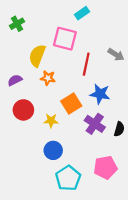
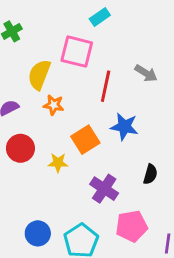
purple cross: (95, 124) -> (104, 189), moved
blue circle: (53, 150) -> (38, 233), moved

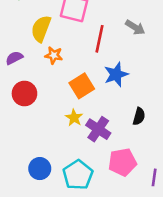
blue star: (124, 127) -> (116, 74), turned -30
yellow star: (58, 163) -> (74, 118), moved, turned 30

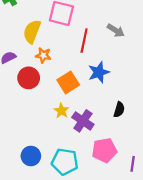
red circle: (24, 94) -> (29, 78), moved
cyan pentagon: (78, 175) -> (65, 162), turned -30

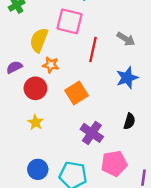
blue star: (99, 72) -> (127, 78), moved
yellow star: (61, 111) -> (35, 122), moved

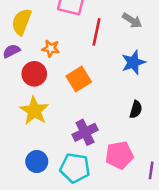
yellow semicircle: (39, 40) -> (22, 22), moved
yellow star: (35, 122) -> (34, 111), size x1.6
purple cross: (92, 133) -> (85, 132), moved, turned 30

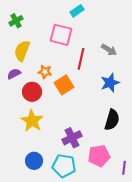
orange square: (79, 79) -> (64, 85), moved
black semicircle: (136, 109) -> (112, 120), size x1.5

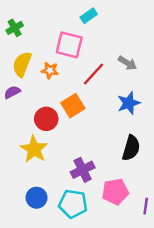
red line: (81, 59) -> (93, 74), turned 30
orange star: (45, 72) -> (50, 70), moved
red circle: (32, 92) -> (46, 119), moved

